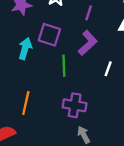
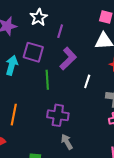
purple line: (89, 13) -> (60, 31), moved

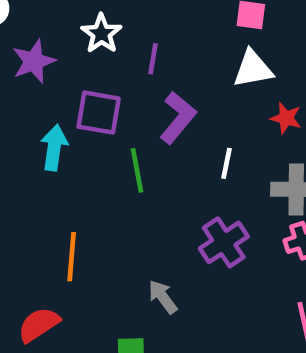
purple cross: (58, 115) -> (224, 242), moved, turned -35
gray arrow: (67, 142) -> (163, 297), moved

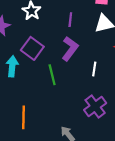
purple line: (153, 59) -> (70, 20), moved
purple square: (99, 113) -> (32, 48), turned 30

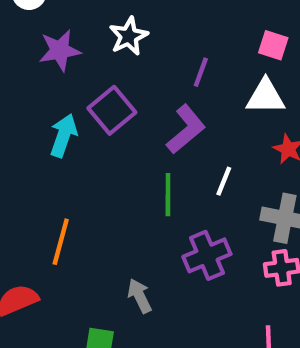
green line: (52, 75) -> (168, 195), moved

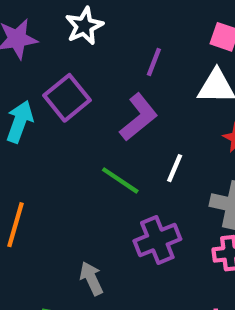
green line: (168, 195) -> (120, 180), turned -57

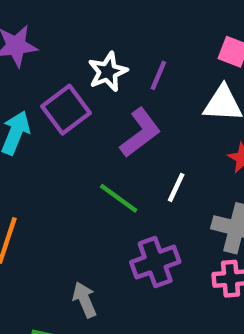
white star: (84, 26) -> (108, 72), moved

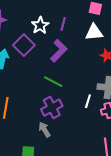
white line: (176, 187) -> (88, 101), moved
purple cross: (155, 262) -> (52, 108), moved

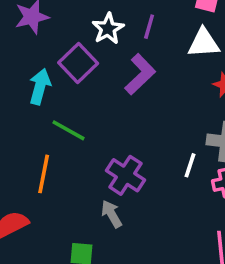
green line: (53, 82) -> (68, 130), moved
purple cross: (52, 108) -> (125, 175), turned -30

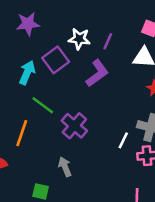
white star: (108, 29) -> (79, 39), turned 30
purple cross: (125, 175) -> (74, 126), moved

